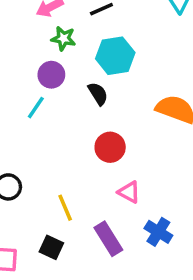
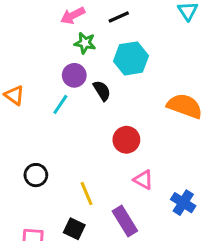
black semicircle: (98, 94) -> (102, 91), moved
blue cross: (158, 232) -> (183, 203), moved

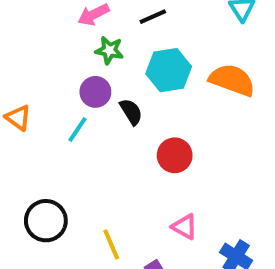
orange semicircle: (185, 106) -> (232, 80), moved
red circle: (126, 140) -> (175, 155), moved
black circle: (36, 175) -> (46, 221), size x1.4

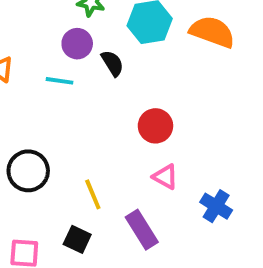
cyan line: (78, 130) -> (60, 81), turned 64
red circle: (175, 155) -> (155, 126), moved

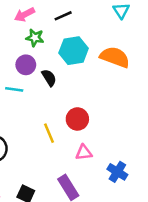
pink triangle: (165, 177) -> (84, 153), turned -36
yellow line: (93, 194) -> (49, 133), moved

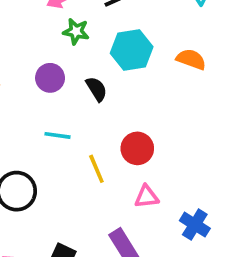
orange semicircle: (115, 57) -> (191, 59), size x0.7
purple circle: (26, 65) -> (50, 78), moved
cyan line: (14, 89) -> (57, 135), moved

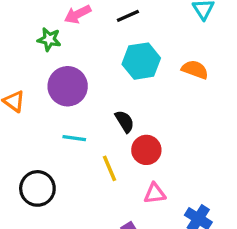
green star: (76, 31) -> (49, 39), moved
purple circle: (50, 78) -> (68, 86), size x1.5
black semicircle: (96, 89) -> (125, 121), moved

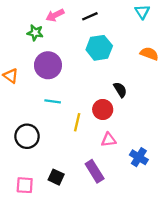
orange semicircle: (195, 69) -> (149, 54), moved
black semicircle: (125, 121) -> (120, 90), moved
yellow line: (110, 168) -> (77, 122), turned 36

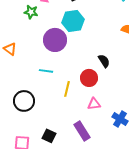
cyan hexagon: (99, 48) -> (73, 21), moved
purple circle: (48, 65) -> (55, 40), moved

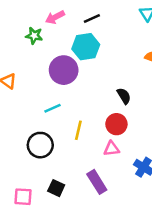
cyan line: (46, 71) -> (53, 108), turned -32
red circle: (89, 78) -> (116, 124), moved
black circle: (24, 101) -> (40, 145), moved

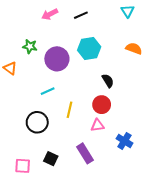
green star: (34, 36) -> (30, 46), moved
cyan hexagon: (86, 47) -> (89, 48), moved

